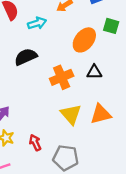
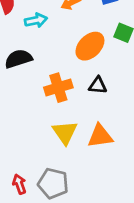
red arrow: (35, 143) -> (19, 184), moved

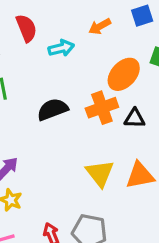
black semicircle: (18, 59) -> (53, 109), moved
orange cross: (58, 88) -> (102, 108), moved

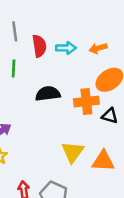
orange arrow: (100, 26) -> (98, 48), moved
red semicircle: (26, 28) -> (39, 46), moved

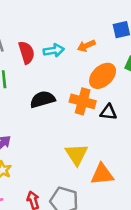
orange cross: (86, 102) -> (83, 101), turned 30
orange triangle: (103, 161) -> (102, 174), moved

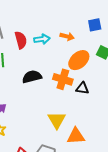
orange arrow: (86, 46) -> (67, 36), turned -144

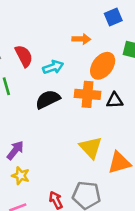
cyan arrow: (42, 39) -> (53, 67), moved

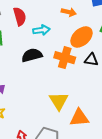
black triangle: (115, 101) -> (91, 60), moved

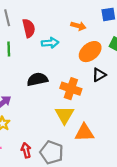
black semicircle: (32, 55) -> (37, 79), moved
orange cross: (65, 58) -> (71, 89), moved
black triangle: (91, 60) -> (99, 75), turned -40

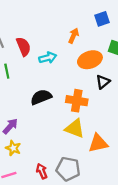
orange arrow: (78, 26) -> (74, 36), turned -72
orange ellipse: (90, 52) -> (90, 60), turned 30
yellow triangle: (64, 115) -> (75, 129), turned -30

